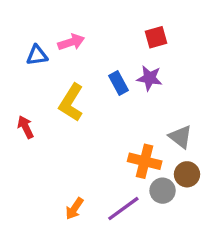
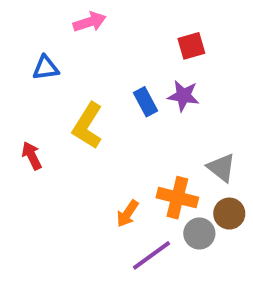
pink arrow: (71, 42) -> (90, 22), moved
orange arrow: (74, 209) -> (127, 214), moved

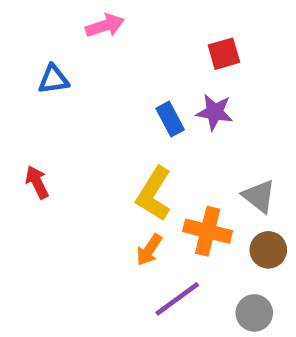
yellow L-shape: (88, 126) -> (154, 194), moved
gray circle: (199, 233) -> (254, 313), moved

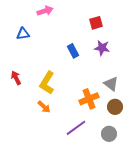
purple star: (215, 112) -> (102, 48), moved
yellow L-shape: (154, 194) -> (47, 83), moved
orange cross: (208, 231) -> (89, 99), turned -36
orange arrow: (149, 250) -> (44, 107), moved, turned -80

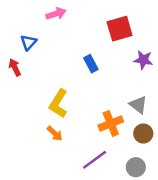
red square: (96, 23) -> (120, 29), size x1.5
blue triangle: (23, 34) -> (28, 42), turned -40
purple star: (102, 48) -> (143, 60), moved
red arrow: (16, 78) -> (15, 67), moved

